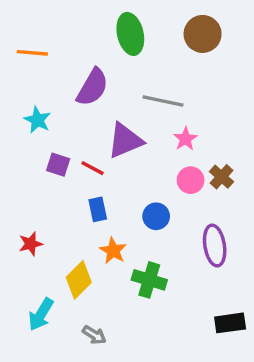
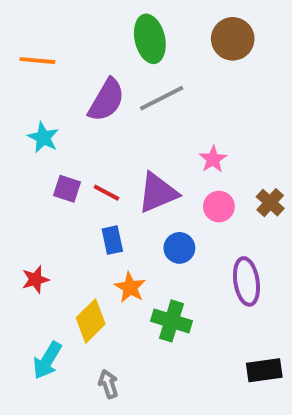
gray line: (163, 101) -> (162, 98), moved, turned -39
purple triangle: (125, 141) -> (158, 193), moved
brown cross: (222, 177) -> (270, 203), moved
gray arrow: (94, 335) -> (108, 384), turned -140

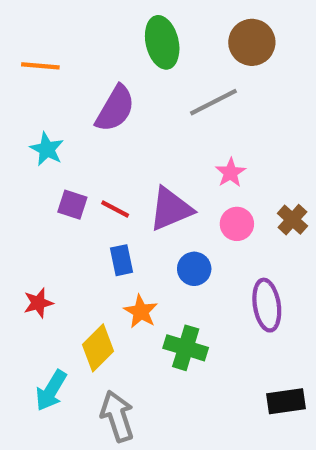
gray line: (162, 98) -> (213, 102), moved
gray arrow: (108, 384) -> (117, 416), size x1.6

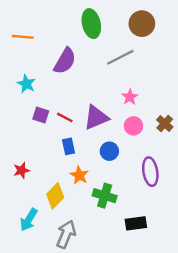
black rectangle: (286, 401) -> (136, 223), moved
gray arrow: (117, 416) -> (66, 234), turned 40

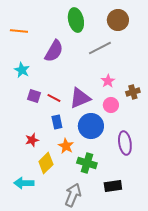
brown cross: (165, 123) -> (133, 92), moved, turned 32
blue circle: (109, 151) -> (91, 126), size x1.6
red star: (22, 170) -> (32, 140), moved
cyan arrow: (29, 220) -> (24, 183), turned 60
gray arrow: (66, 234) -> (73, 195), moved

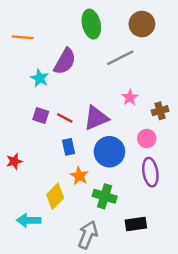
cyan star: (22, 70) -> (40, 78), moved
pink circle: (111, 105) -> (147, 138), moved
red star: (32, 140) -> (14, 161), moved

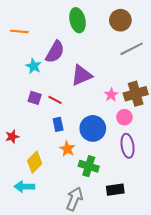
gray line: (120, 58) -> (132, 49), moved
pink star: (130, 97) -> (111, 95), moved
brown cross: (160, 111) -> (136, 94), size x1.6
purple triangle: (96, 118) -> (82, 75), moved
yellow diamond: (55, 196) -> (35, 162), moved

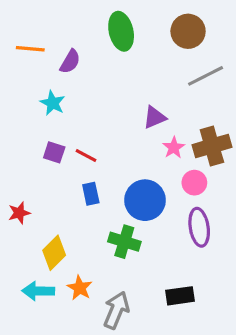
purple semicircle: (55, 52) -> (70, 62), moved, size x0.7
purple triangle: (82, 75) -> (155, 117), moved, size x0.7
orange star: (67, 149) -> (80, 288), moved
green cross: (89, 166) -> (124, 242), moved

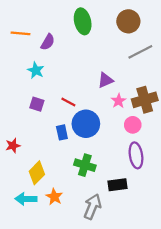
red line: (86, 156) -> (68, 102), moved
blue circle: (145, 200) -> (86, 124), moved
black rectangle: (180, 296) -> (117, 185), moved
gray arrow: (116, 310) -> (92, 207), moved

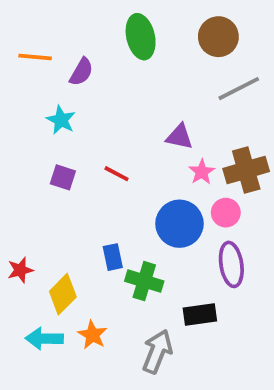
purple triangle: (105, 80) -> (179, 137), turned 35
blue circle: (86, 124) -> (179, 224), moved
blue rectangle: (62, 132) -> (113, 257), moved
red star: (13, 146) -> (20, 270), moved

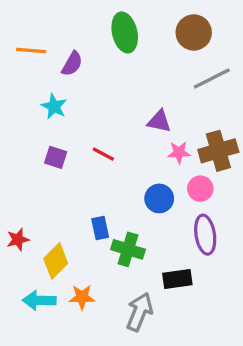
pink star: (202, 172) -> (179, 152), turned 30
blue circle: (179, 224) -> (159, 198), size x0.7
orange star: (92, 335) -> (82, 297), turned -30

